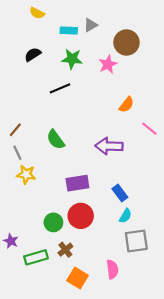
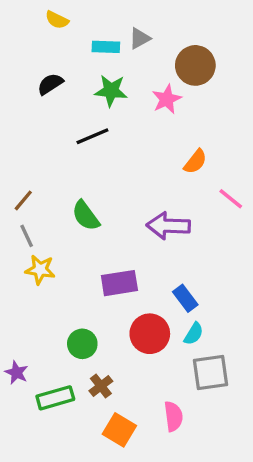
red circle: (81, 216) -> (150, 334), moved

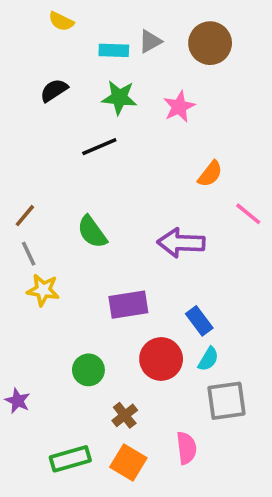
brown circle: (195, 65) -> (210, 43), moved
brown cross: (101, 386) -> (125, 415), moved
green rectangle: (55, 398) -> (70, 459), moved

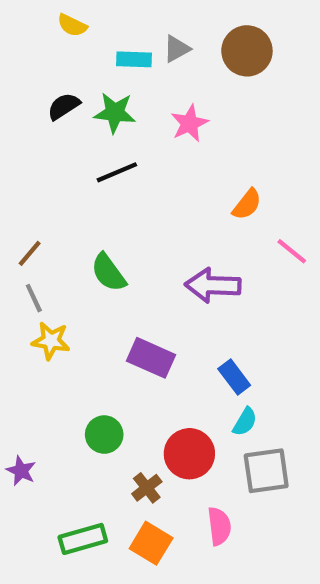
green star: (119, 98) -> (115, 113), moved
pink star: (179, 107) -> (189, 123), moved
purple rectangle: (128, 305) -> (151, 358), turned 33
red circle: (161, 359) -> (189, 454), moved

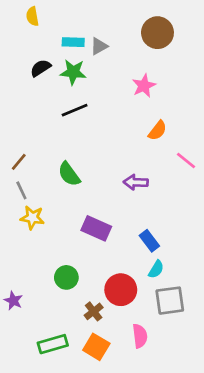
yellow semicircle: (72, 25) -> (32, 16), moved, turned 54
gray triangle: (177, 49) -> (99, 46), moved
cyan rectangle: (134, 59) -> (73, 42), moved
pink star: (189, 123) -> (144, 86), moved
purple arrow: (213, 285) -> (136, 182), size x0.7

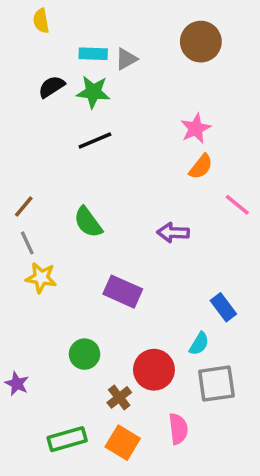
pink star: (144, 86) -> (196, 128), moved
blue rectangle: (149, 241) -> (223, 307), moved

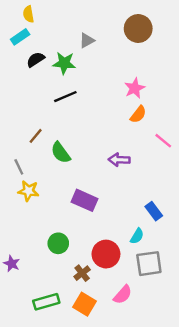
cyan rectangle: (93, 54) -> (20, 37), moved, turned -36
brown line: (24, 207) -> (36, 136), moved
pink semicircle: (178, 429) -> (123, 295), turned 48

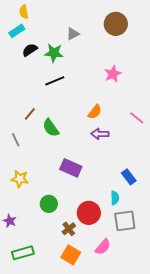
orange semicircle: (138, 114) -> (95, 112), moved
yellow star: (28, 191) -> (20, 179), moved
cyan semicircle: (137, 236) -> (115, 198), turned -32
green rectangle: (46, 302) -> (23, 253), moved

